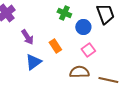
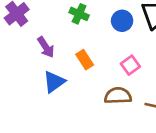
green cross: (64, 13) -> (79, 14), moved
blue circle: (83, 27) -> (122, 21), moved

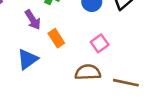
purple arrow: (46, 47) -> (33, 20), moved

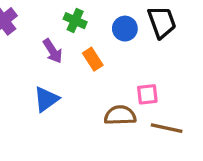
orange rectangle: (56, 38) -> (93, 59), moved
pink square: (100, 43) -> (147, 94), moved, turned 30

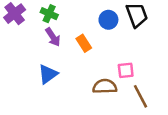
green cross: (75, 21) -> (49, 14), moved
brown line: (167, 128) -> (141, 96), turned 50

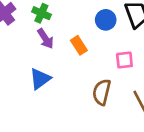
pink square: (126, 70) -> (124, 60), moved
brown semicircle: (105, 86) -> (102, 92), turned -75

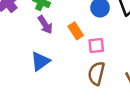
pink square: (124, 60) -> (96, 45), moved

